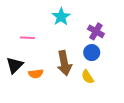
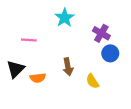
blue circle: (92, 53) -> (110, 53), moved
brown arrow: (64, 63) -> (68, 67), size x0.7

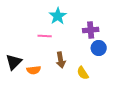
purple cross: (101, 33) -> (91, 30), turned -35
pink line: (29, 40) -> (45, 36), moved

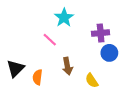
pink line: (45, 36) -> (50, 40), turned 40
orange semicircle: (34, 70) -> (38, 77), turned 104

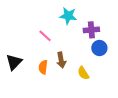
cyan star: (64, 18) -> (68, 16), moved, turned -30
orange semicircle: (38, 77) -> (43, 67), moved

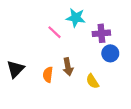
pink line: (45, 36) -> (55, 32), moved

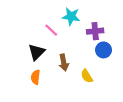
black triangle: (15, 69) -> (37, 52), moved
orange semicircle: (48, 75) -> (36, 77), moved

